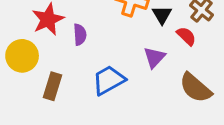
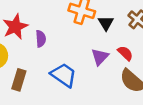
red semicircle: (186, 36) -> (125, 53), moved
blue trapezoid: (109, 80) -> (64, 75), turned 64

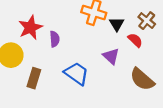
red semicircle: (125, 53) -> (135, 40), moved
purple triangle: (100, 57) -> (111, 56), turned -30

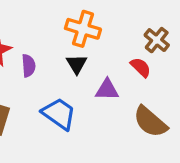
black triangle: (117, 24) -> (77, 64), moved
purple triangle: (111, 56) -> (107, 90), turned -42

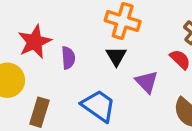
purple triangle: (107, 90) -> (147, 82), turned 45

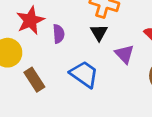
brown rectangle: (39, 112) -> (34, 80), turned -50

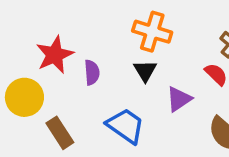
purple triangle: (125, 54) -> (179, 99), turned 40

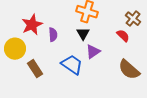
purple triangle: (179, 99) -> (93, 52), moved

